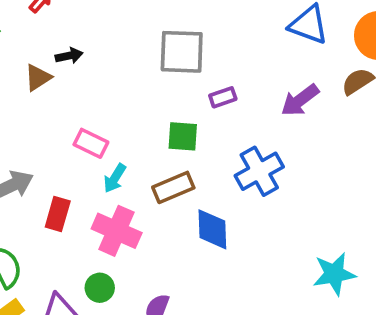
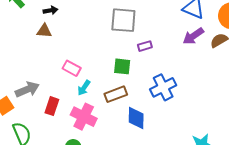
black arrow: (69, 56) -> (50, 10), moved
brown triangle: (38, 77) -> (44, 31), turned 35
purple arrow: (300, 100) -> (193, 36), moved

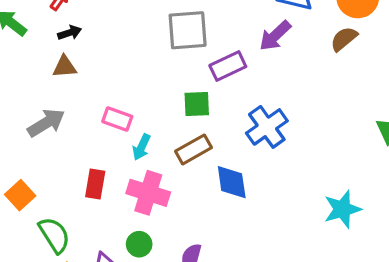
purple arrow: (193, 36) -> (275, 36), moved
purple rectangle: (145, 46) -> (228, 66), size x1.5
gray arrow: (27, 89) -> (46, 123), moved

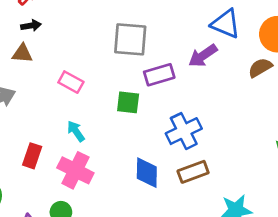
pink rectangle: (117, 119) -> (71, 82), moved
cyan arrow: (141, 147) -> (76, 131), turned 110
brown rectangle: (193, 149) -> (193, 172), moved

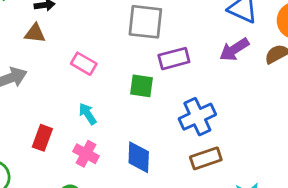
purple arrow: (203, 56) -> (234, 49), moved
pink cross: (75, 170) -> (86, 154), size x0.7
blue diamond: (147, 173) -> (139, 157), moved

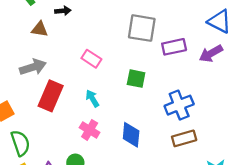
brown triangle: (35, 33) -> (40, 29), moved
purple rectangle: (174, 59) -> (174, 47), moved
red rectangle: (42, 138) -> (51, 96), moved, size x1.5

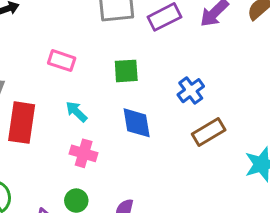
blue cross: (179, 105) -> (191, 91), size x0.7
blue diamond: (131, 135) -> (137, 123), moved

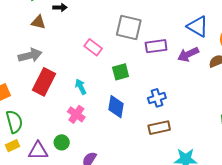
pink rectangle: (62, 61) -> (93, 47), moved
green square: (126, 71) -> (121, 72), turned -30

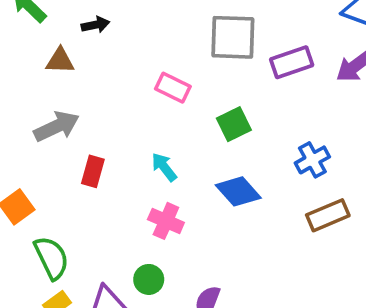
red rectangle: (44, 82) -> (93, 171), size x0.6
blue diamond: (116, 107) -> (238, 191), turned -40

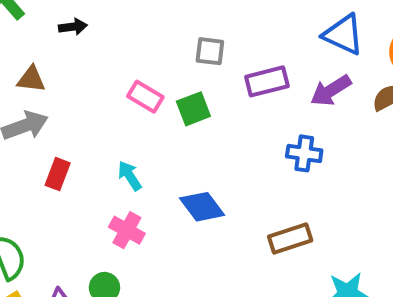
gray square: (233, 37) -> (210, 51), size x0.6
brown triangle: (60, 61) -> (31, 79), moved
green square: (234, 124) -> (193, 109), moved
blue cross: (312, 160) -> (304, 153), moved, turned 32

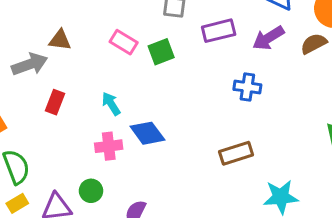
brown triangle: (31, 79) -> (60, 40), moved
blue diamond: (202, 207) -> (147, 133), moved
pink cross: (127, 230) -> (109, 146), turned -36

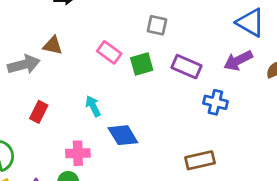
purple rectangle: (219, 31) -> (186, 67), moved, turned 32
red rectangle: (55, 102) -> (39, 112), moved
pink cross: (109, 146) -> (78, 153), moved

